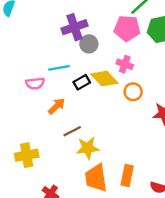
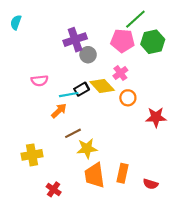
pink cross: (125, 64) -> (120, 73), turned 32
cyan line: (59, 68) -> (69, 95), moved
pink semicircle: (35, 83) -> (40, 81), moved

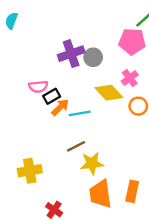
purple cross: (75, 40) -> (71, 54), moved
black rectangle: (82, 89) -> (52, 96), moved
cyan line: (69, 95) -> (80, 113), moved
orange arrow: (59, 111) -> (60, 107), moved

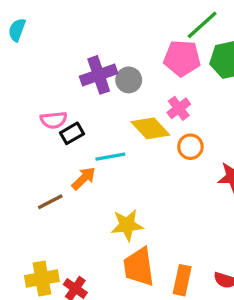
orange arrow: (60, 107) -> (84, 178), moved
brown line: (76, 146) -> (50, 202), moved
yellow cross: (30, 171) -> (42, 278), moved
orange rectangle: (132, 191) -> (182, 280), moved

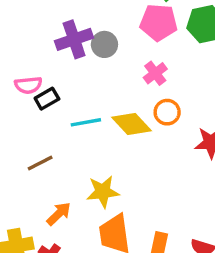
yellow diamond: (150, 128) -> (132, 124), moved
orange arrow: (84, 178) -> (59, 214), moved
brown line: (50, 202) -> (40, 163), moved

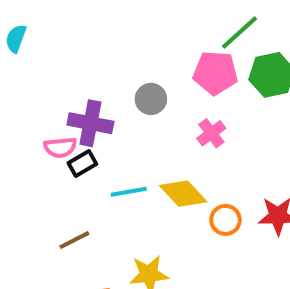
purple cross: (74, 39) -> (90, 123), moved, turned 30
orange circle: (167, 112) -> (225, 220), moved

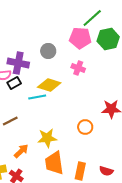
pink cross: (211, 133) -> (78, 68), turned -32
yellow diamond: (183, 194) -> (49, 85), moved, turned -30
orange circle: (225, 220) -> (85, 127), moved

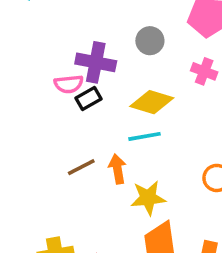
cyan line: (37, 97) -> (145, 136), moved
orange arrow: (21, 151) -> (117, 169), moved, turned -56

